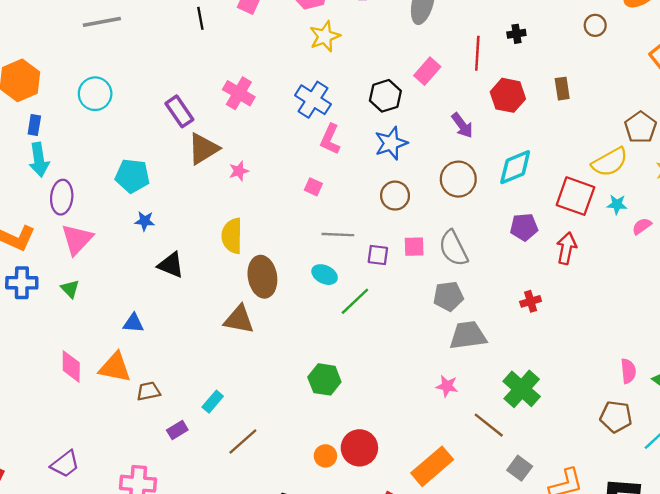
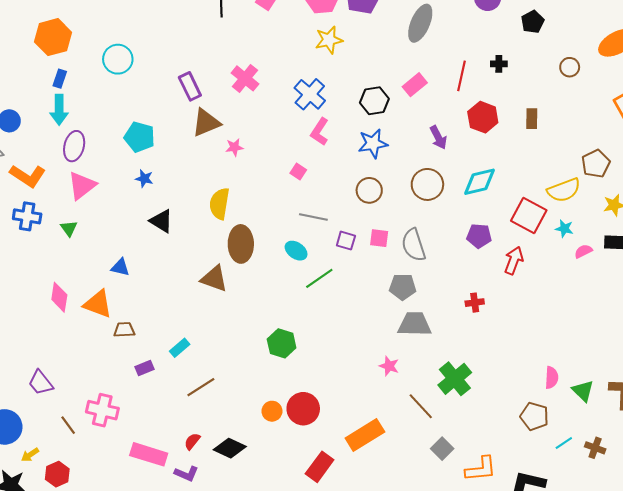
purple trapezoid: (65, 464) -> (41, 383), turned 80

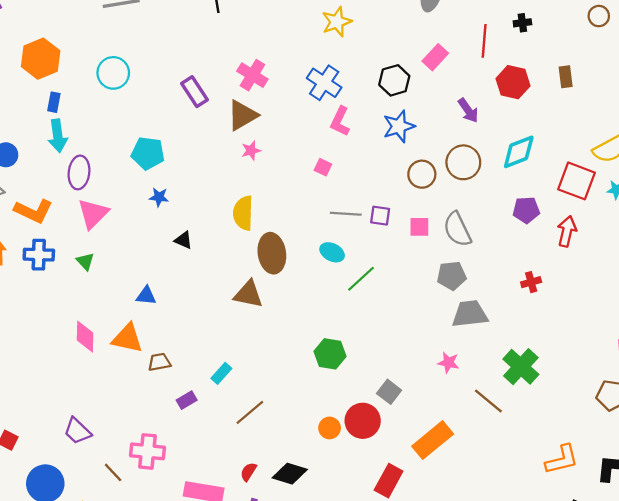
brown triangle: (206, 123) -> (242, 115), moved
brown circle: (369, 190) -> (422, 174), moved
black triangle: (161, 221) -> (183, 240), size x0.7
purple square: (346, 241) -> (380, 216), moved
gray square: (442, 449) -> (389, 392), moved

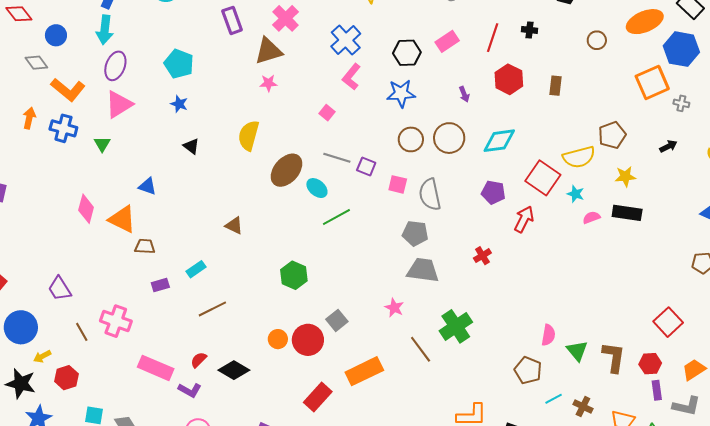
purple arrow: (468, 110) -> (464, 94), size x0.7
brown ellipse: (272, 253) -> (287, 170), moved, turned 36
red cross: (531, 282) -> (482, 256), turned -30
brown triangle: (248, 294) -> (234, 226), moved, size x0.7

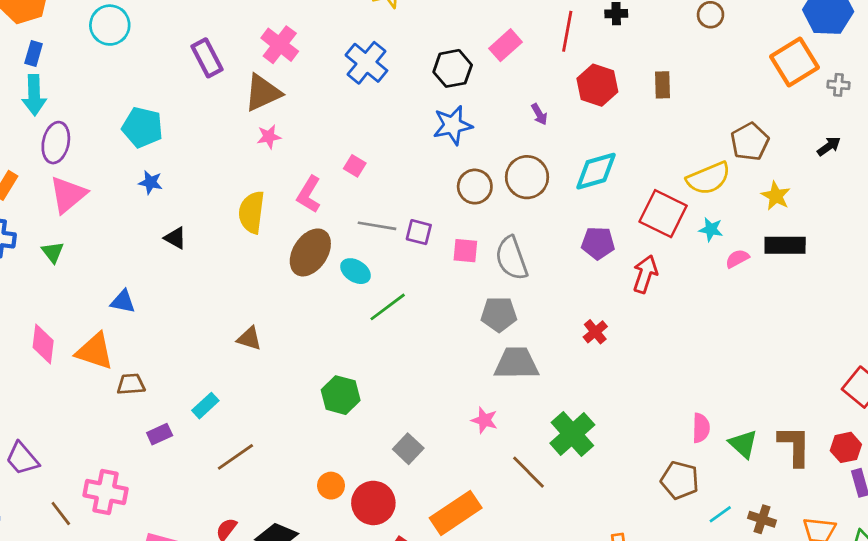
pink L-shape: (351, 77) -> (309, 194), moved
yellow star: (625, 176) -> (776, 196), turned -30
red circle: (308, 340) -> (373, 503), moved

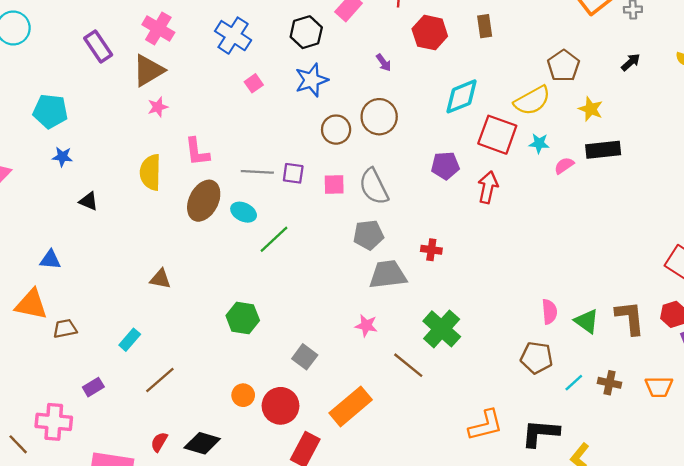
pink square: (355, 166) -> (254, 83), moved, turned 30
cyan diamond: (596, 171) -> (461, 96), moved
pink L-shape: (309, 194) -> (197, 152), turned -32
red cross: (595, 332) -> (431, 250), moved, turned -36
purple rectangle: (160, 434) -> (93, 387), moved

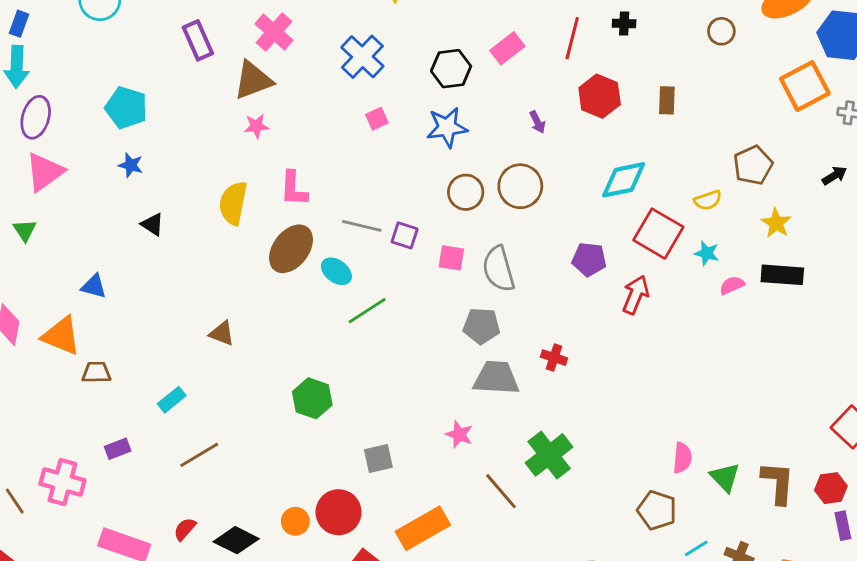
yellow semicircle: (532, 101) -> (708, 200), size x0.6
gray square: (305, 357) -> (378, 459), turned 30
orange circle: (243, 395) -> (295, 521), moved

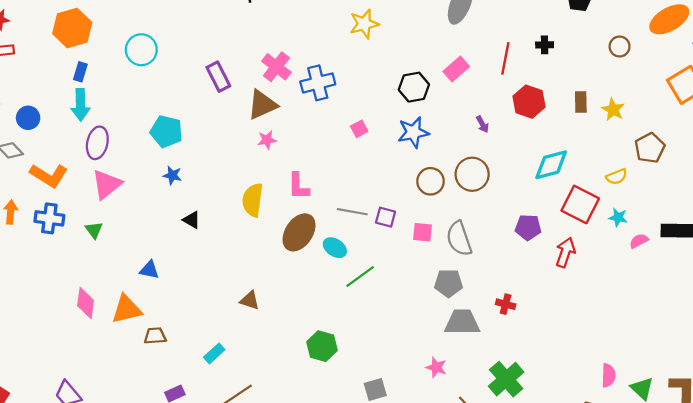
blue cross: (362, 57) -> (318, 83), moved, turned 36
yellow star: (776, 223) -> (613, 110), moved
orange triangle: (61, 336) -> (127, 309), turned -32

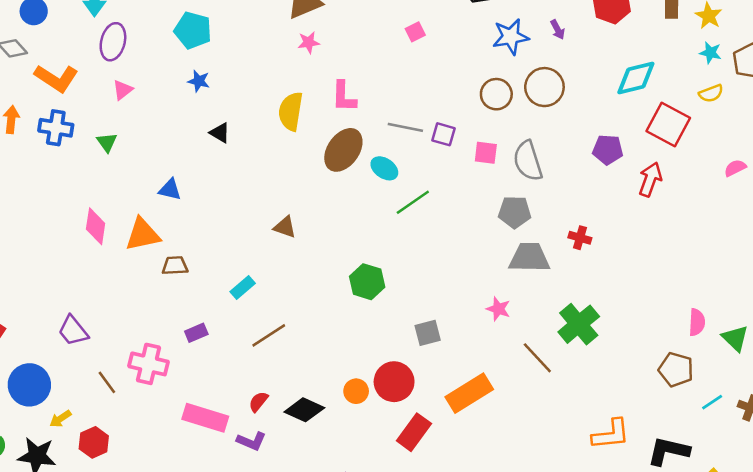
blue star: (413, 132) -> (511, 37), moved
pink triangle: (107, 184) -> (123, 90), size x0.6
cyan star: (618, 217) -> (710, 53), moved

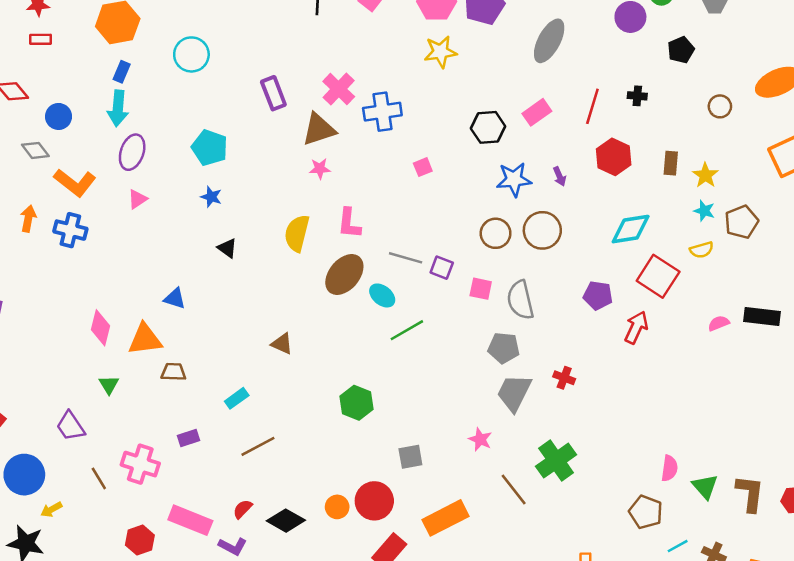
green triangle: (107, 142) -> (109, 385), moved
gray trapezoid: (529, 258) -> (514, 393), turned -69
red hexagon: (94, 442) -> (140, 540), moved

